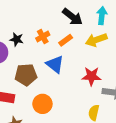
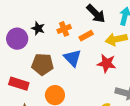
red star: (91, 76) -> (107, 63), moved

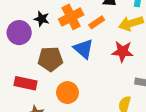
orange cross: (64, 29) -> (71, 17), size x1.5

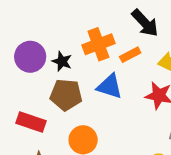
black star: (42, 19) -> (62, 61), moved
blue triangle: (83, 49) -> (110, 86), turned -30

